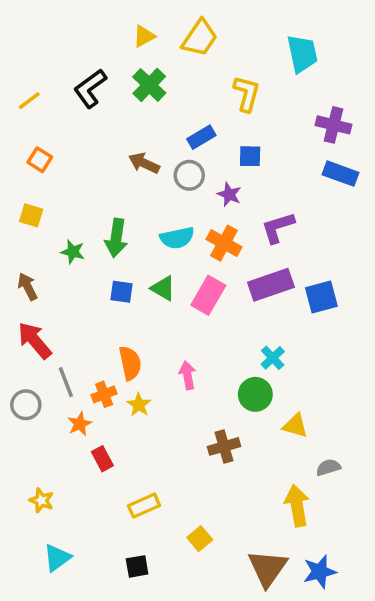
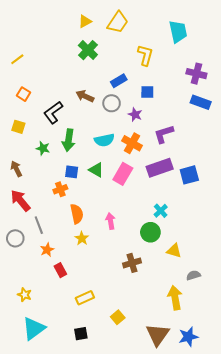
black L-shape: (90, 88) -> (53, 112), moved
orange cross: (104, 394) -> (60, 189), moved
cyan triangle: (57, 558) -> (34, 328), size x1.4

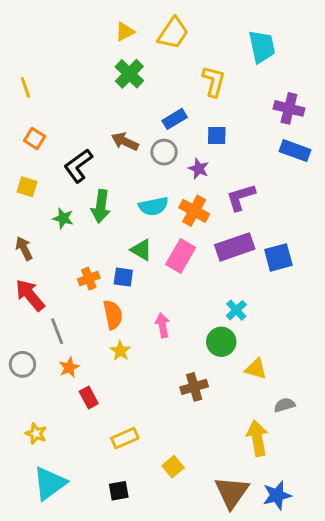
yellow line: (17, 59) -> (25, 87), turned -72
blue square: (72, 172) -> (123, 277), moved
gray circle: (15, 238) -> (22, 364), moved

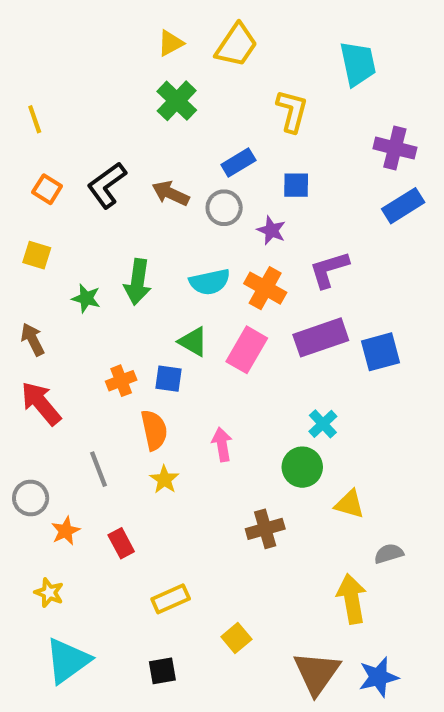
blue rectangle: (295, 151) -> (403, 206), turned -52
black L-shape: (78, 166) -> (107, 185), moved
gray line: (57, 331) -> (98, 469), moved
orange star: (69, 367) -> (66, 531), moved

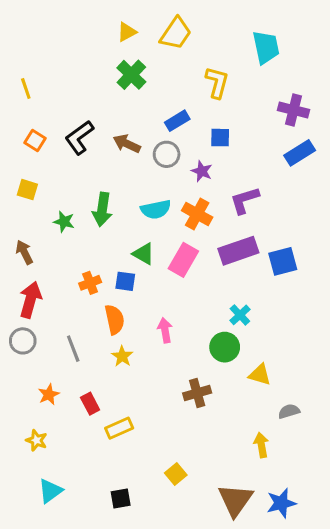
red arrow: (41, 403) -> (30, 300), turned 56
gray circle: (31, 498) -> (23, 341), moved
yellow rectangle: (171, 599) -> (119, 428), moved
yellow arrow: (352, 599) -> (261, 445), size x0.7
cyan triangle: (68, 661) -> (50, 491), size x0.7

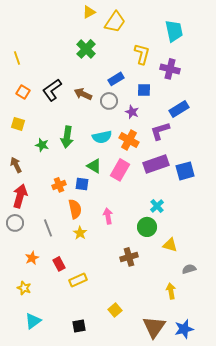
yellow triangle: (127, 32) -> (89, 12), moved
purple cross: (293, 110) -> (170, 69), moved
blue rectangle: (300, 153) -> (179, 109), moved

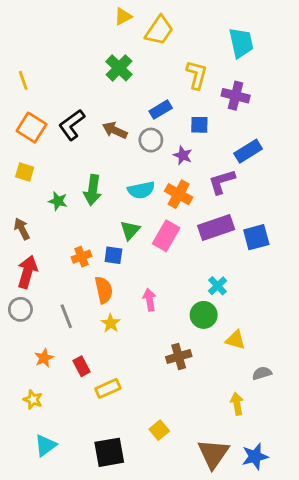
orange square: (23, 92) -> (32, 128), size x1.5
green triangle: (94, 166) -> (130, 230), turned 42
black square: (79, 326) -> (109, 452), size x1.6

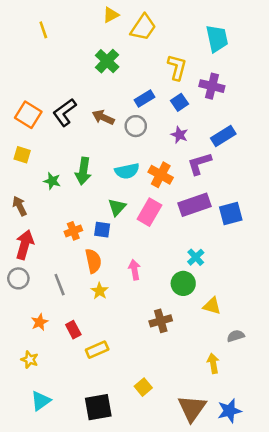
yellow line: (23, 80) -> (43, 30), moved
blue square: (199, 125) -> (179, 102), moved, turned -35
purple star: (183, 155) -> (179, 135), moved

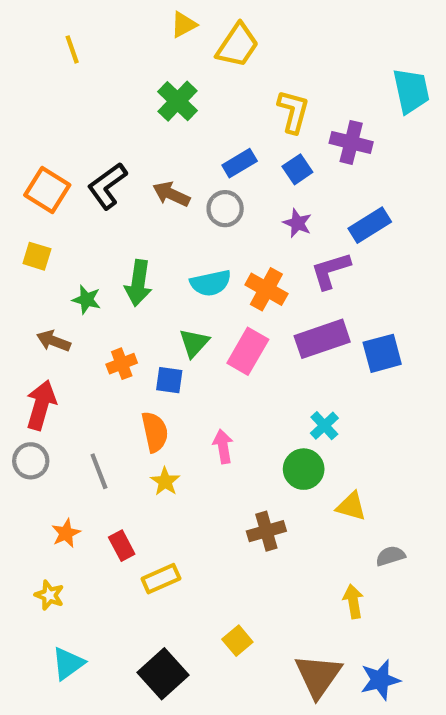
cyan trapezoid: (217, 39) -> (411, 91), moved
brown arrow: (20, 206) -> (53, 341), moved, turned -42
orange cross: (73, 231) -> (122, 364), moved
black square: (98, 407) -> (163, 674), turned -32

